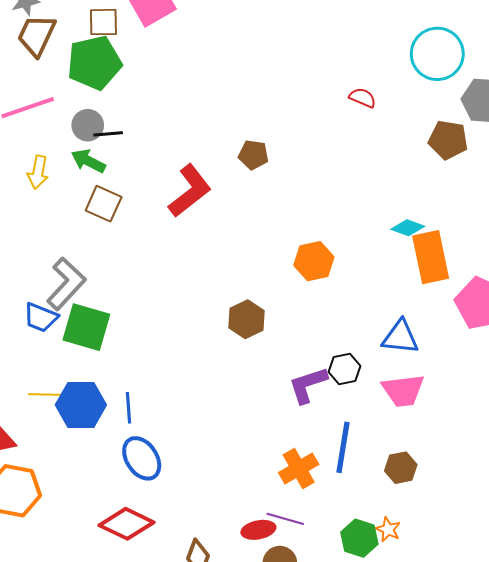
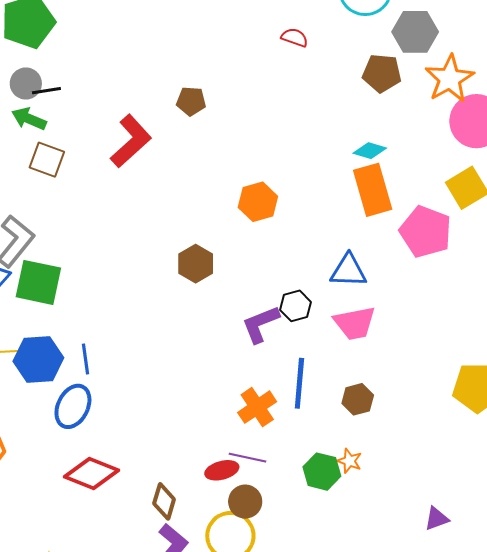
cyan diamond: (408, 228) -> (370, 151), moved
blue ellipse: (142, 458) -> (73, 406), moved, turned 63

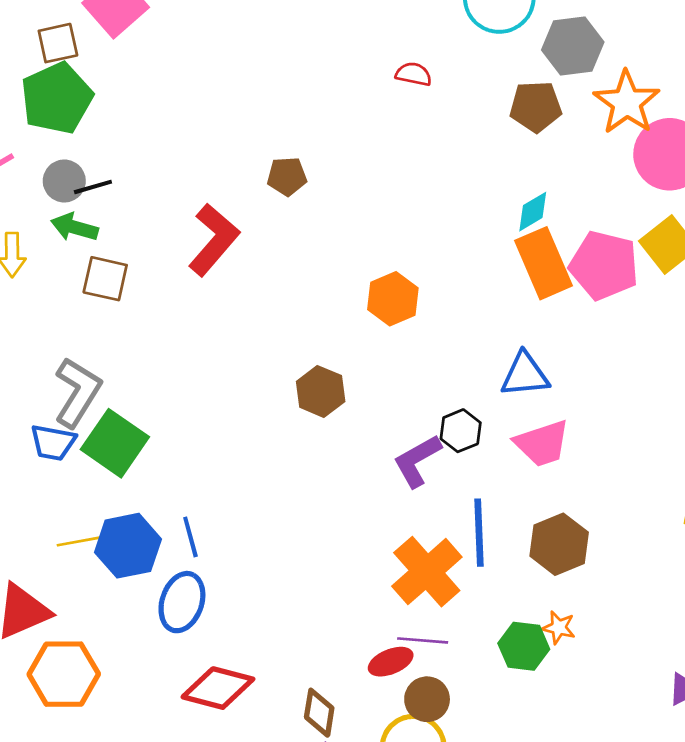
cyan diamond: (370, 151) -> (533, 212), turned -40
pink pentagon: (426, 232) -> (604, 265), moved
green square: (38, 282) -> (115, 443), turned 30
brown hexagon: (358, 399) -> (559, 544), size x1.4
orange cross: (257, 407) -> (427, 572), size x1.4

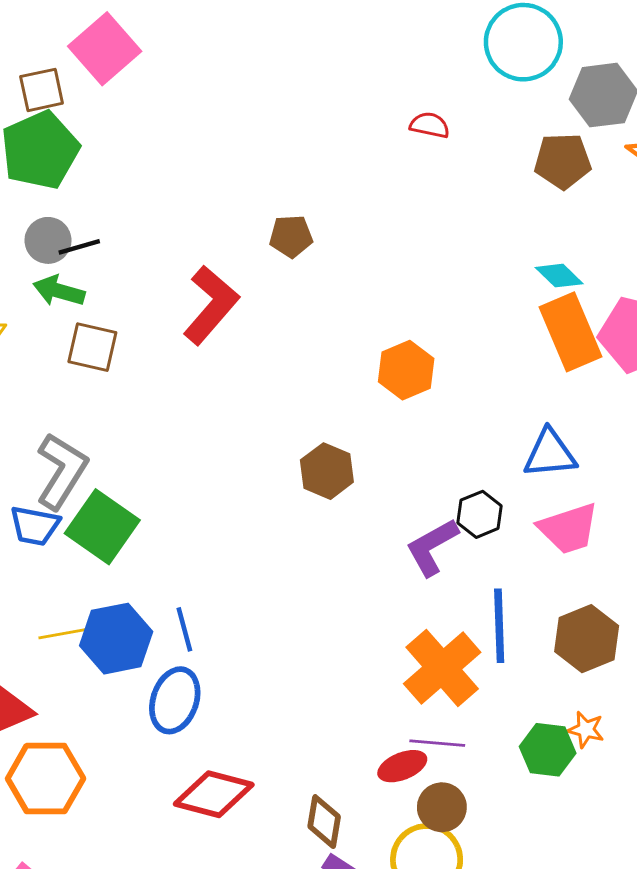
cyan diamond: (533, 212) -> (559, 276), turned 75

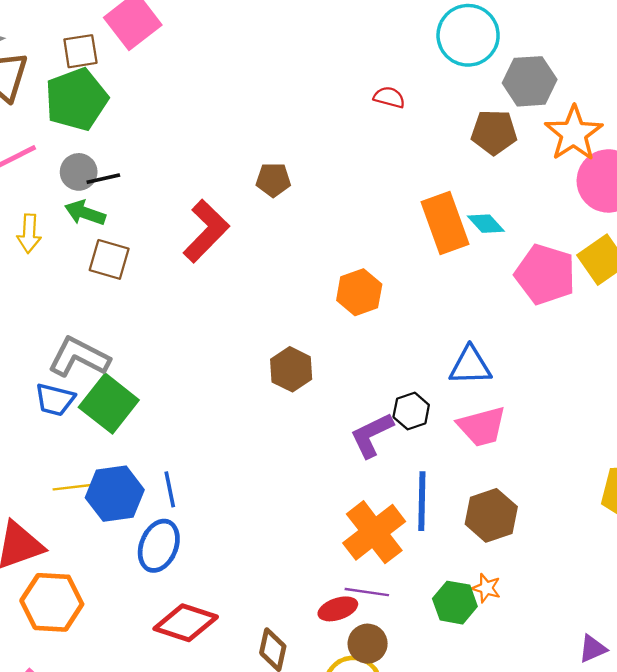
orange rectangle: (570, 332) -> (445, 223), moved
gray L-shape: (62, 471) -> (79, 357), turned -98

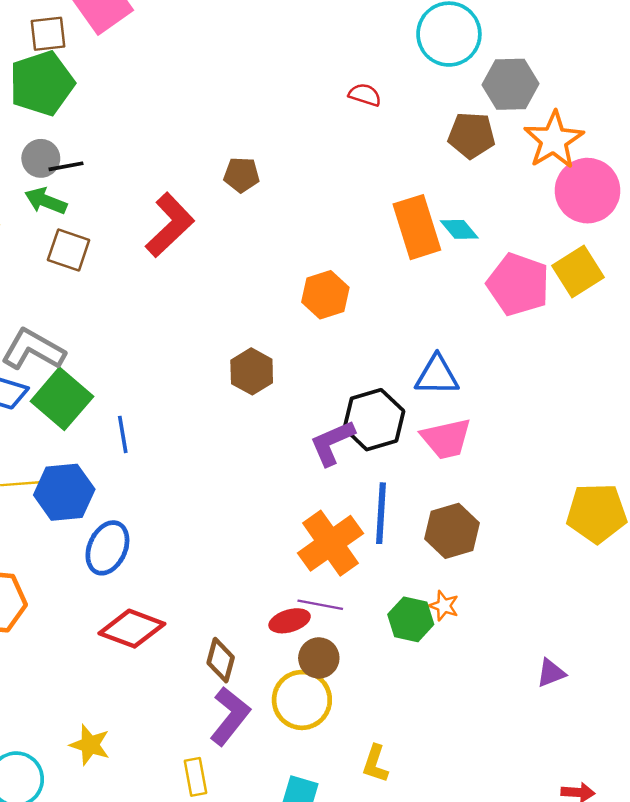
black hexagon: (411, 411) -> (374, 420), size x1.6
blue line: (170, 489) -> (123, 434), moved

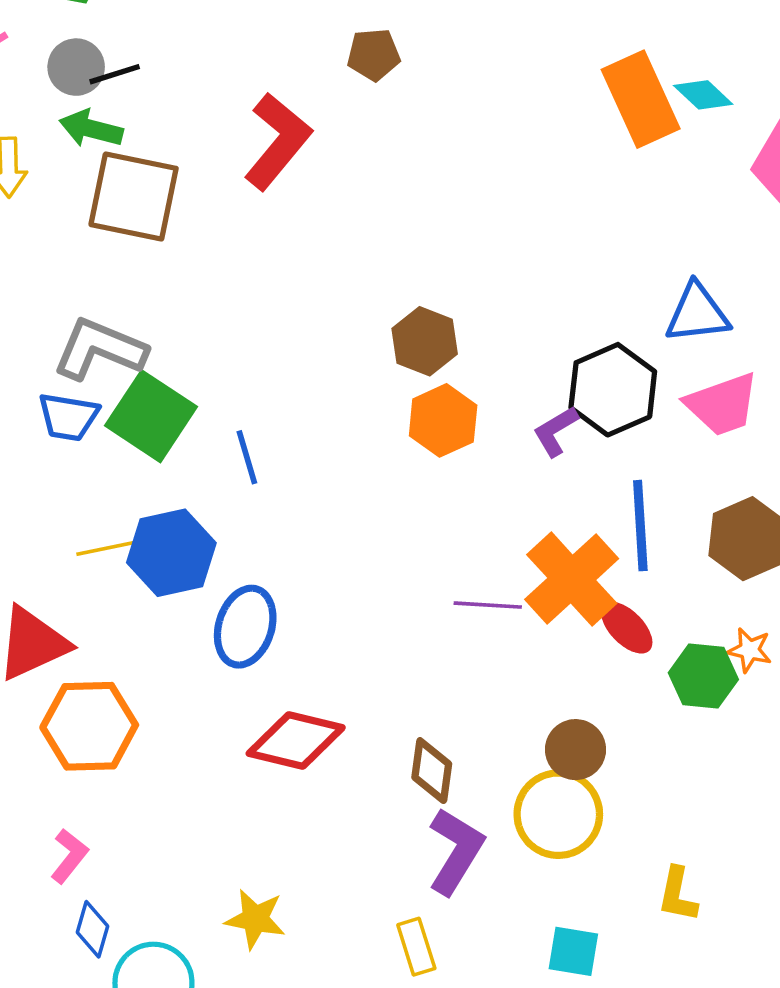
brown square: (69, 250) -> (134, 196), size x1.5
orange hexagon: (325, 295) -> (443, 420), moved
purple L-shape: (332, 443) -> (556, 431), size x0.7
purple line: (320, 605) -> (488, 605), moved
red ellipse: (290, 621) -> (627, 628), moved, turned 69

